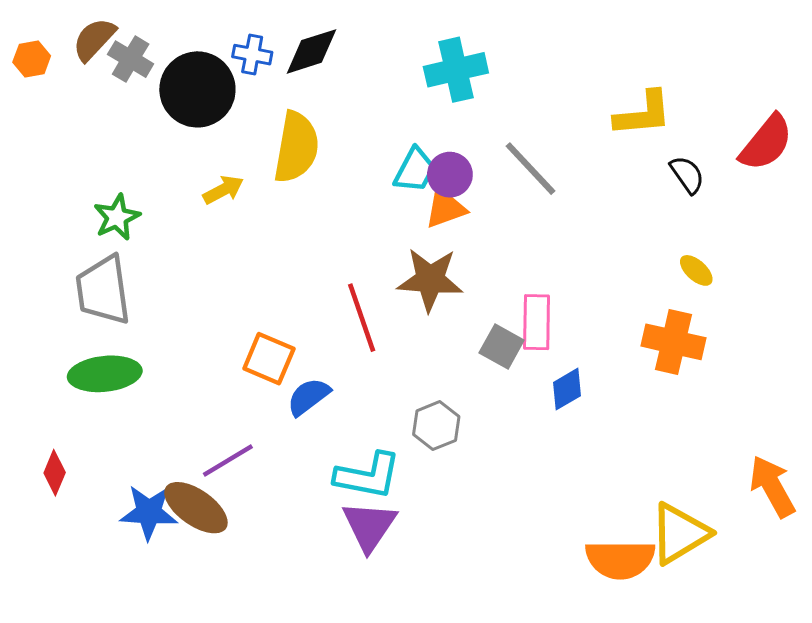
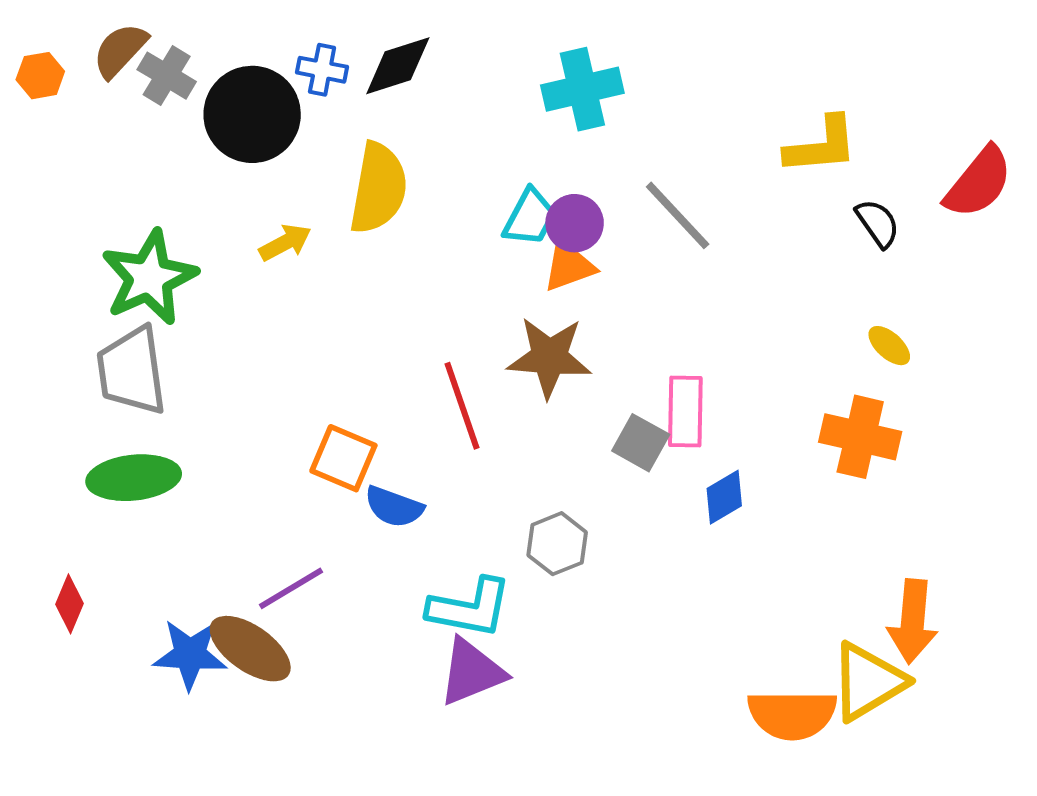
green star: (117, 217) -> (149, 278), size x1.6
blue semicircle: (308, 397) -> (394, 507), turned -123
orange arrow: (772, 486) -> (913, 621), moved, turned -146
purple triangle: (369, 526) -> (472, 672), turned 34

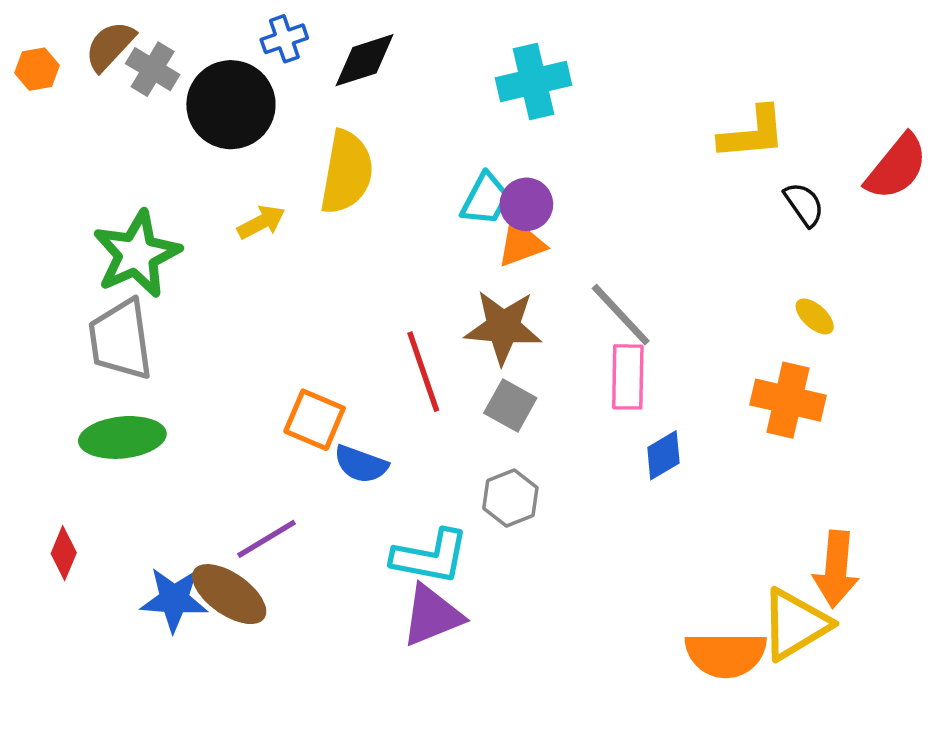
blue cross: (322, 70) -> (284, 39), moved, turned -30
gray line: (678, 215) -> (621, 315), moved
gray square: (641, 443) -> (510, 405), moved

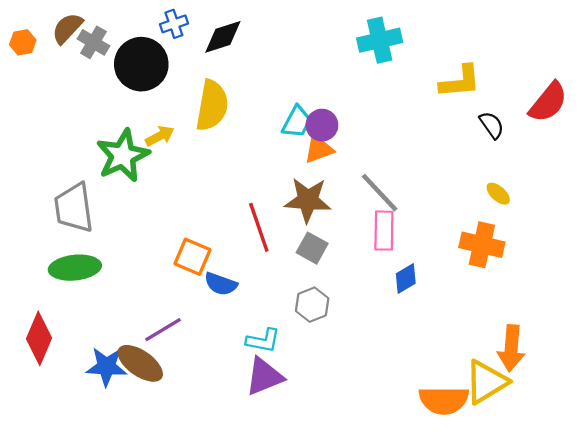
cyan cross: (533, 82) -> (380, 40), moved
green star: (137, 254) -> (123, 156), moved
red diamond: (64, 553) -> (39, 338), size x1.6
cyan L-shape: (430, 557) -> (263, 341), size x0.7

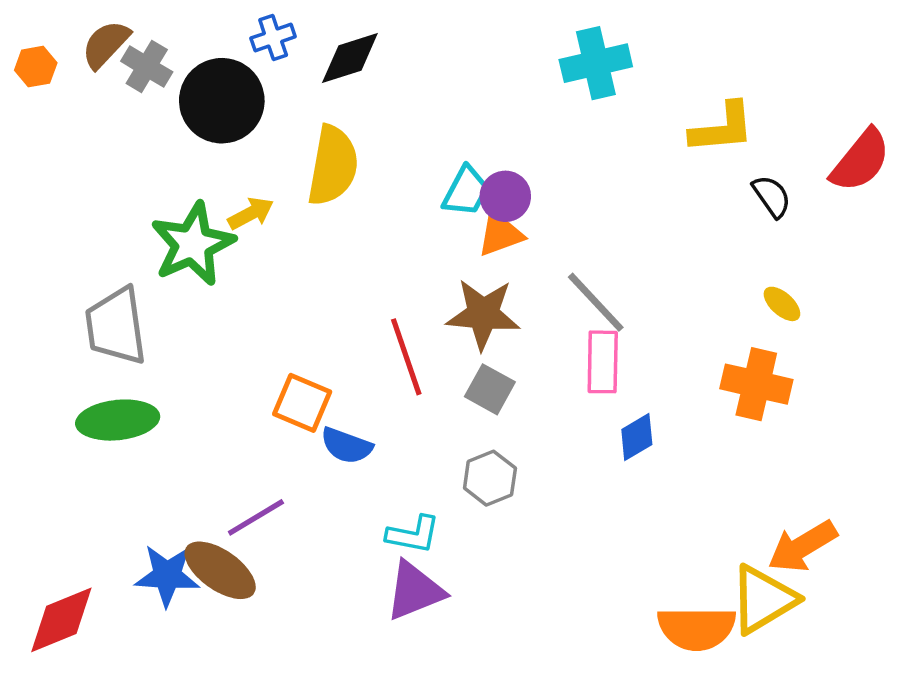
red diamond: (39, 338) -> (61, 620), moved, turned 45
orange arrow: (511, 348) -> (802, 546), turned 54

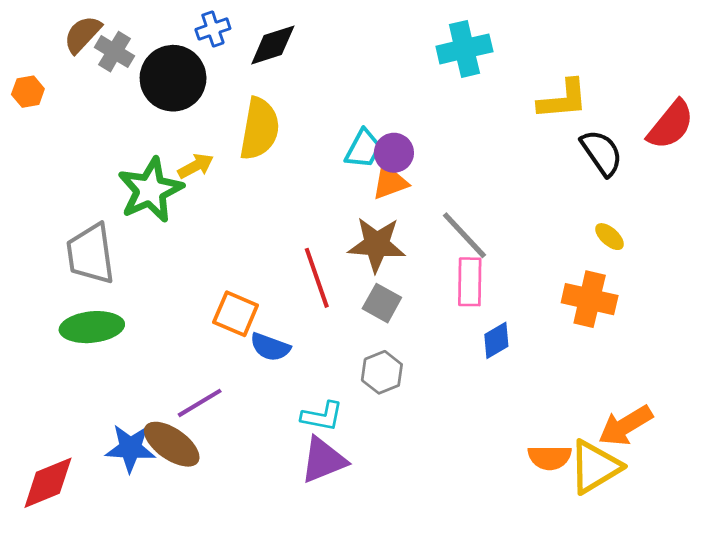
orange hexagon: (36, 67) -> (28, 92), moved
black semicircle: (772, 196) -> (602, 153), size x1.4
orange semicircle: (697, 628) -> (550, 457), moved, size x0.7

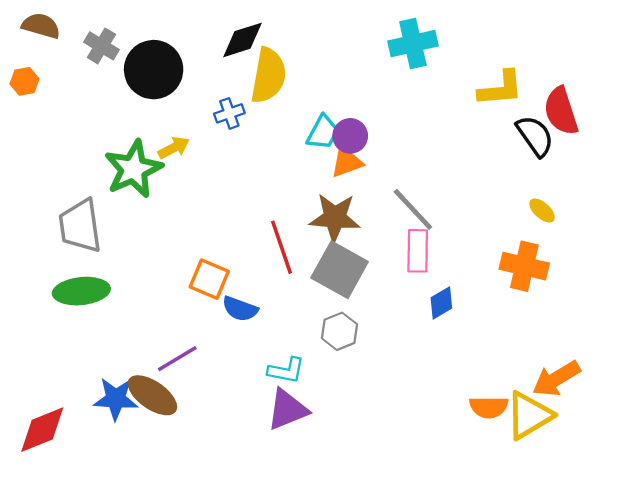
blue cross: (213, 29) -> (229, 113), moved
brown semicircle: (83, 34) -> (41, 26), moved, turned 63
red semicircle: (671, 125) -> (561, 111), moved, turned 123
yellow semicircle: (260, 129) -> (268, 75), moved
gray square: (382, 303) -> (340, 270), size x1.6

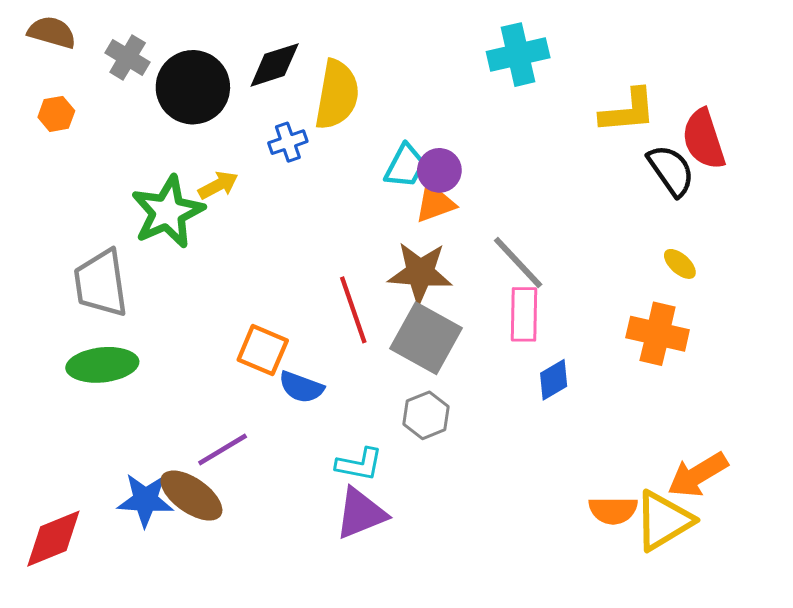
black diamond: (242, 40) -> (275, 65), moved
orange hexagon: (24, 81) -> (56, 114), moved

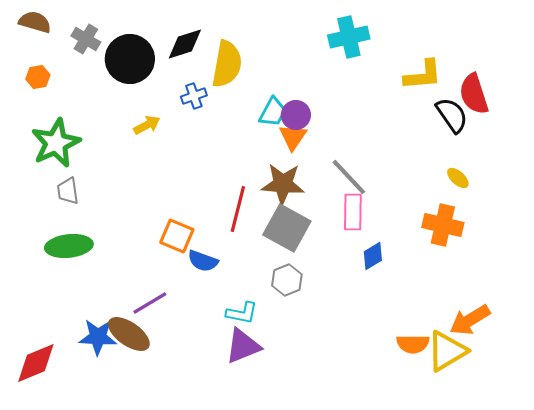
orange triangle: (435, 203) -> (293, 137), turned -36
green star: (168, 212) -> (56, 143), moved
gray trapezoid: (101, 283) -> (68, 191), size x0.6
red line: (353, 310) -> (238, 209), turned 33

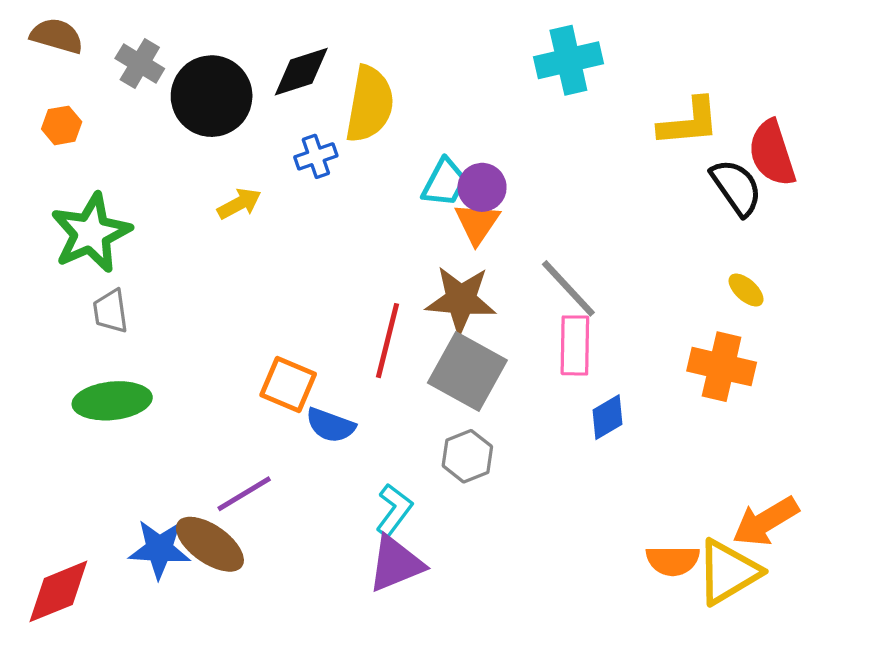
cyan L-shape: (242, 313) -> (394, 510), turned -64

